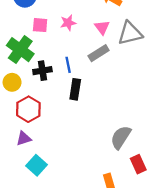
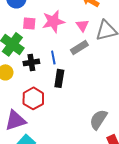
pink star: (68, 23) -> (53, 21), size x1.6
red hexagon: (28, 109) -> (33, 98), moved
purple triangle: (24, 138) -> (15, 120), size x1.6

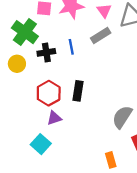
black rectangle: (59, 78) -> (78, 91), moved
purple triangle: (15, 120) -> (54, 118), moved, size x0.6

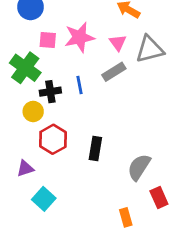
yellow circle: (17, 64) -> (33, 111), moved
black rectangle: (78, 91) -> (95, 149), moved
purple triangle: (54, 118) -> (25, 168), moved

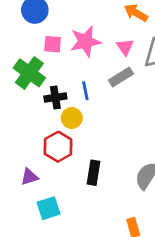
yellow circle: (33, 111) -> (72, 118), moved
black rectangle: (95, 149) -> (94, 173), moved
cyan square: (44, 199) -> (49, 208), turned 30

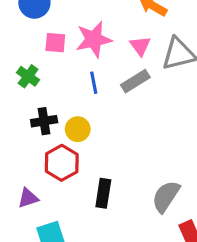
green cross: (29, 73) -> (28, 76), size x0.6
blue line: (85, 91) -> (94, 83), moved
black cross: (55, 97) -> (44, 121), moved

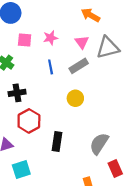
pink star: (94, 39) -> (51, 38), size x0.6
yellow circle: (78, 129) -> (75, 98), moved

